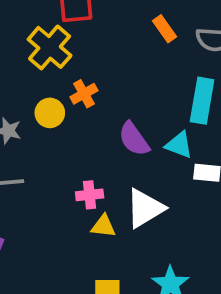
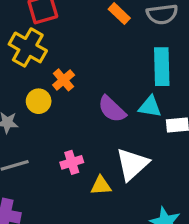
pink cross: (90, 195) -> (72, 162), moved

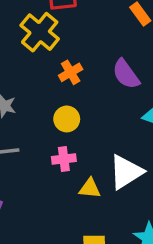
yellow circle: (39, 101) -> (67, 119), moved
purple semicircle: (112, 109) -> (126, 74), moved

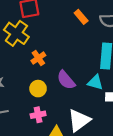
purple semicircle: (126, 74) -> (66, 80), moved

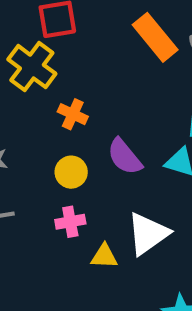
orange rectangle: (81, 17) -> (155, 37), size x1.6
orange cross: (38, 58) -> (73, 114), turned -32

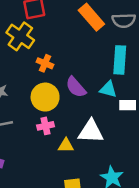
yellow circle: (71, 172) -> (45, 97), size x1.5
white triangle: (148, 234) -> (91, 131), turned 40

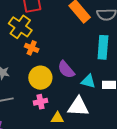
orange cross: (45, 63) -> (32, 48), moved
cyan triangle: (108, 89) -> (88, 81), moved

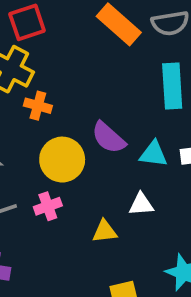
pink cross: (41, 102) -> (48, 206), moved
white triangle: (78, 107) -> (141, 204), size x0.6

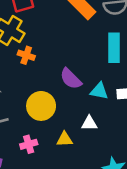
yellow circle: (62, 160) -> (41, 106), moved
pink cross: (48, 206) -> (29, 144), moved

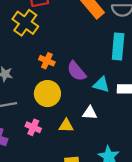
orange cross: (26, 55) -> (47, 61), moved
pink cross: (29, 144) -> (33, 127), turned 35

